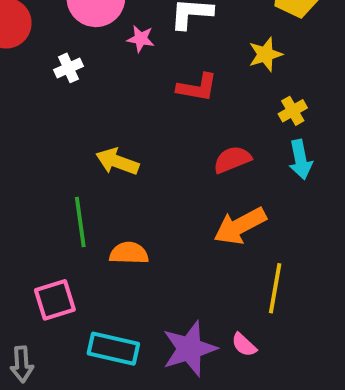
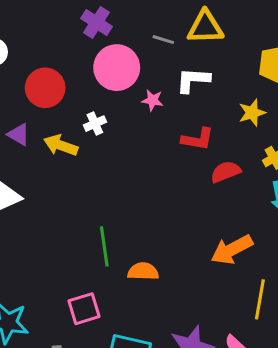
red semicircle: (232, 160) -> (226, 172), moved
yellow arrow: (117, 162) -> (61, 145), moved

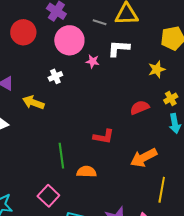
red circle: (45, 88) -> (23, 32), moved
red L-shape: (198, 139) -> (104, 137), moved
yellow arrow: (61, 145) -> (33, 102), moved
pink square: (84, 309) -> (48, 196), turned -30

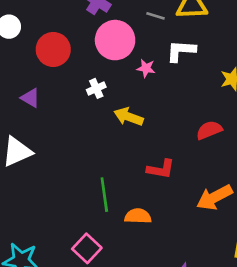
red circle: (23, 32) -> (53, 49), moved
yellow arrow: (33, 102) -> (129, 117), moved

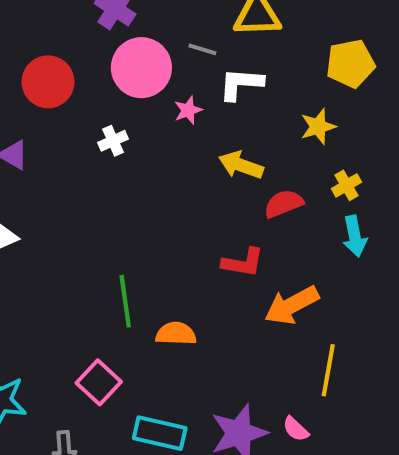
gray line: (155, 16) -> (202, 49), moved
pink star: (146, 68) -> (188, 110), turned -30
yellow arrow: (129, 117) -> (241, 165), moved
red L-shape: (161, 169) -> (243, 263), moved

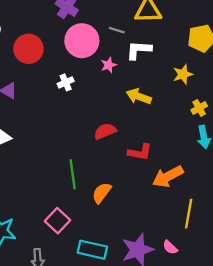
red semicircle: (284, 204) -> (105, 131), moved
orange semicircle: (176, 334) -> (102, 193), turned -55

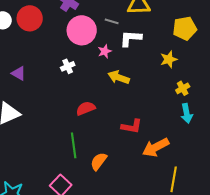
red circle: (28, 49) -> (30, 18), moved
yellow arrow: (139, 96) -> (119, 77), moved
red semicircle: (105, 131) -> (86, 108), moved

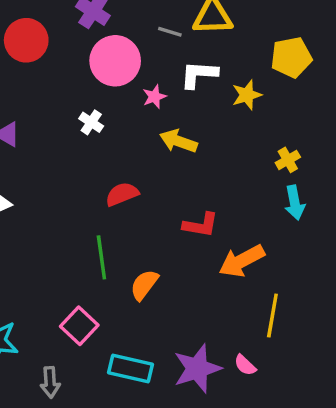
gray line: (112, 21) -> (170, 32), moved
yellow star: (169, 59) -> (247, 95), moved
white cross: (68, 66) -> (91, 122), turned -32

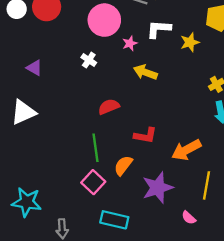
red L-shape: (201, 225) -> (145, 135), moved
pink square: (79, 326) -> (93, 182), moved
purple star: (197, 369) -> (158, 188), moved

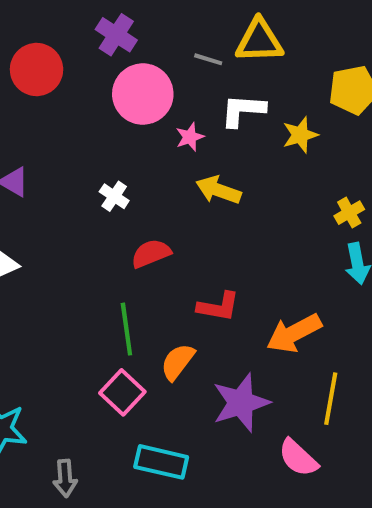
white cross: (89, 60) -> (114, 196), moved
pink semicircle: (189, 218) -> (298, 458), size x1.5

